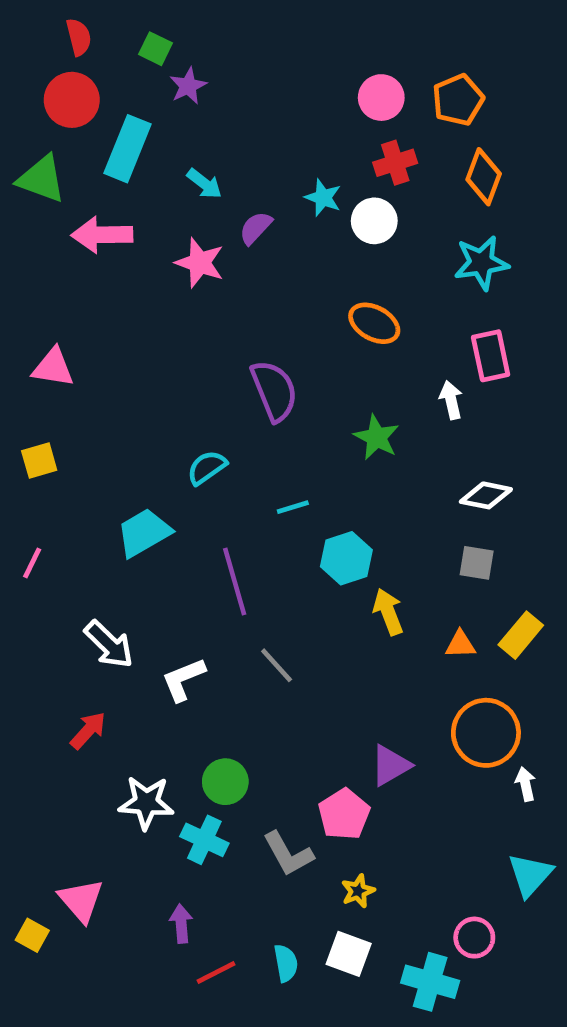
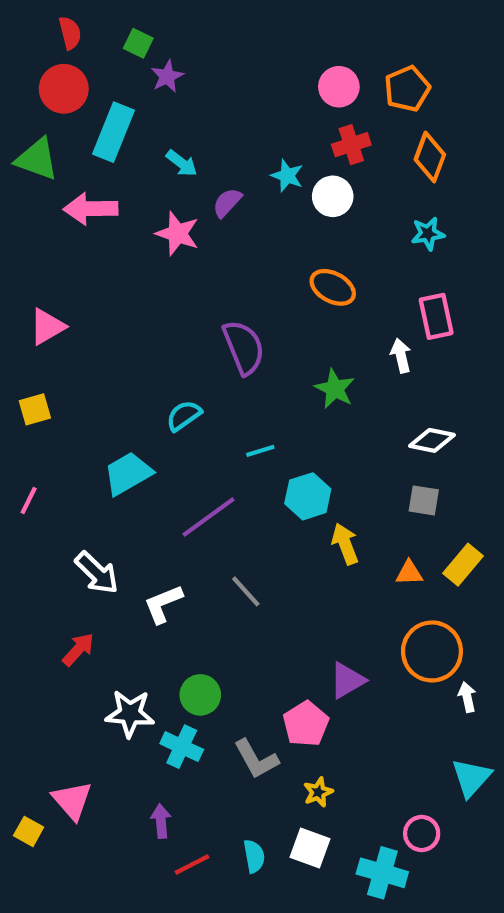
cyan star: (481, 263) -> (428, 234), size x0.7
pink triangle: (53, 367) -> (47, 327), turned -39
purple line: (235, 582) -> (209, 517), turned 70

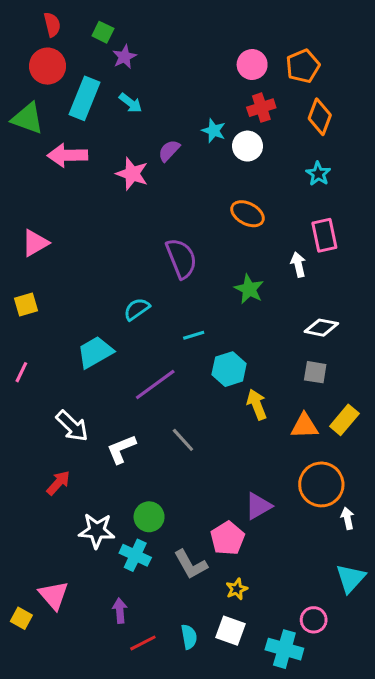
cyan arrow: (182, 163) -> (131, 103), moved
cyan star: (428, 234) -> (318, 174), turned -30
orange triangle: (409, 573) -> (304, 426), size x1.4

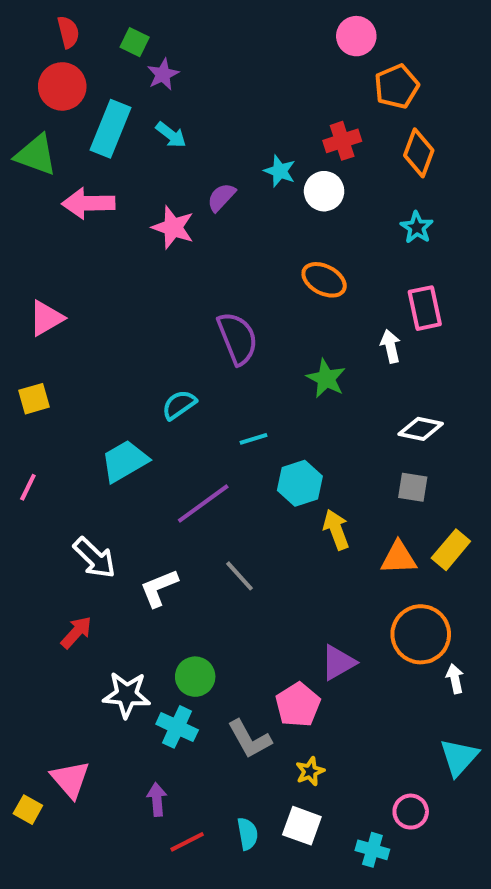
pink circle: (252, 65) -> (356, 36), moved
cyan cross: (284, 649) -> (372, 850), size x0.7

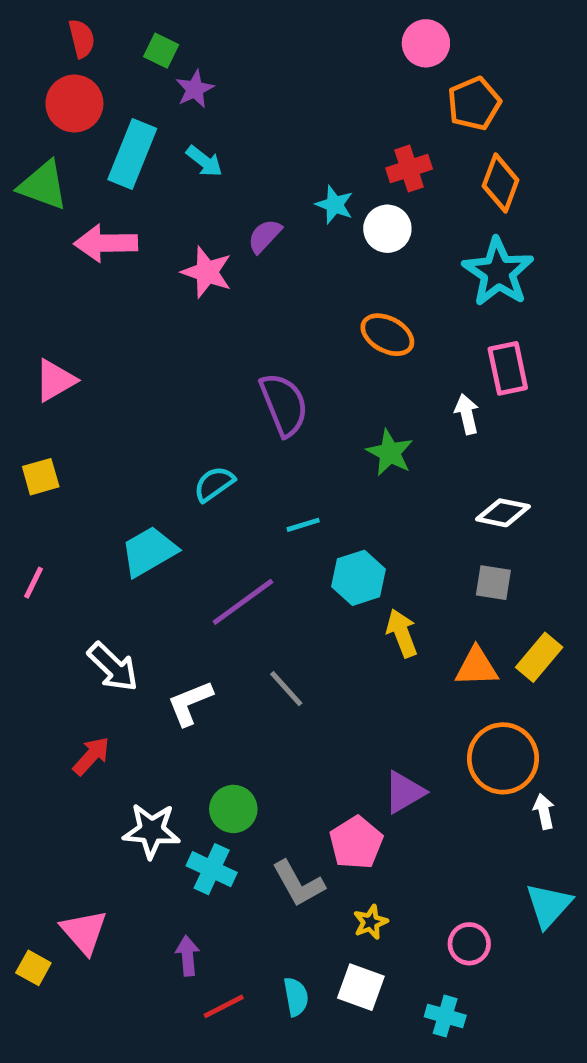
cyan star: (417, 227) -> (498, 272), size x1.8
pink circle: (411, 812) -> (469, 944), moved

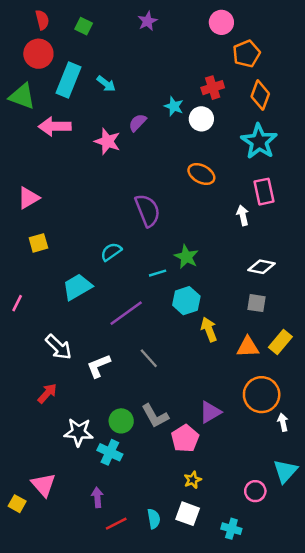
purple star: (195, 89) -> (147, 21), moved
green star: (390, 453) -> (186, 257), moved
yellow square: (41, 477) -> (38, 243), moved
gray L-shape: (298, 884) -> (155, 416), moved
pink circle: (469, 944) -> (255, 491), moved

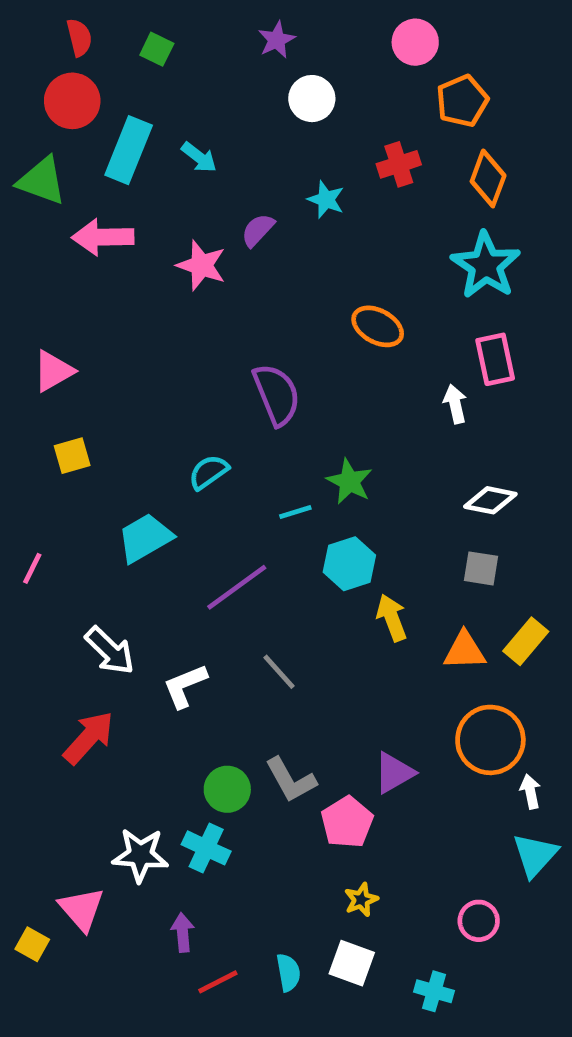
white circle: (201, 119) -> (312, 99), moved
red arrow: (47, 393) -> (89, 738), size x1.4
white star: (79, 432) -> (140, 855), moved
cyan triangle: (285, 471) -> (535, 855), moved

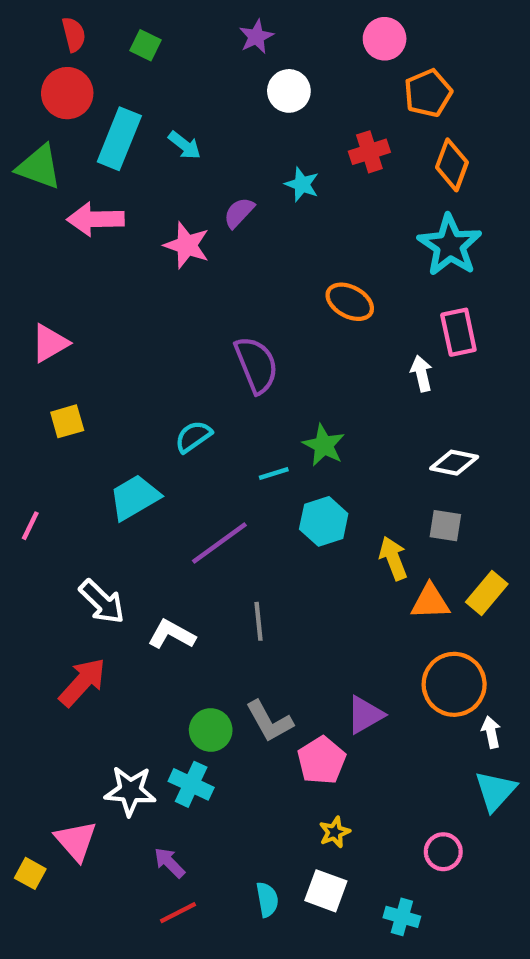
yellow arrow: (392, 618) -> (393, 558), moved
gray line: (279, 672) -> (258, 621), turned 36
white L-shape: (185, 686) -> (172, 634), turned 51
purple arrow: (183, 933) -> (169, 863), turned -40
red line: (218, 982) -> (178, 913), moved

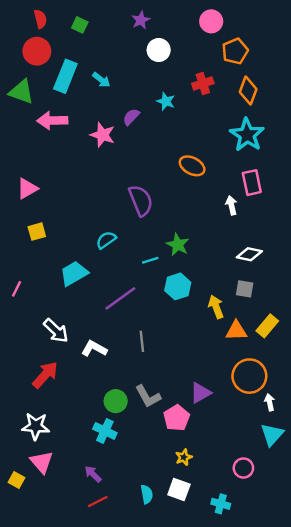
white star: (130, 791) -> (36, 426), moved

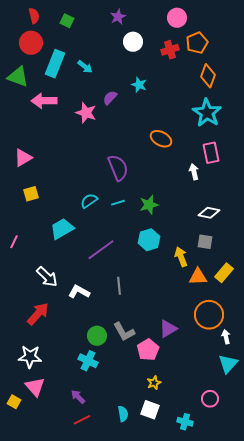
red cross: (203, 83) -> (170, 50), moved
green star: (178, 245) -> (149, 205), turned 30
cyan line: (150, 260) -> (118, 203), moved
pink circle: (243, 468) -> (210, 399), moved

